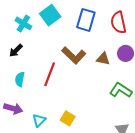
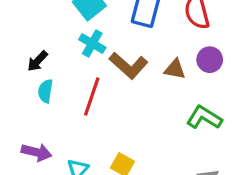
cyan cross: (23, 23) -> (92, 44), moved
cyan semicircle: (20, 79) -> (45, 91), moved

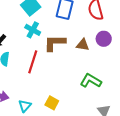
brown L-shape: (128, 65) -> (55, 43), turned 140
green L-shape: (204, 118) -> (91, 81), moved

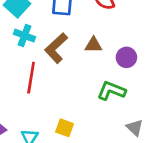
purple circle: (104, 39) -> (126, 57), moved
brown L-shape: (55, 43) -> (56, 48), turned -35

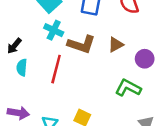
brown triangle: (93, 45) -> (116, 45), turned -35
brown L-shape: (56, 48) -> (81, 44), turned -124

